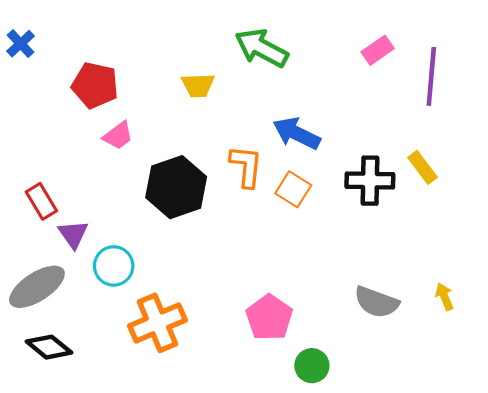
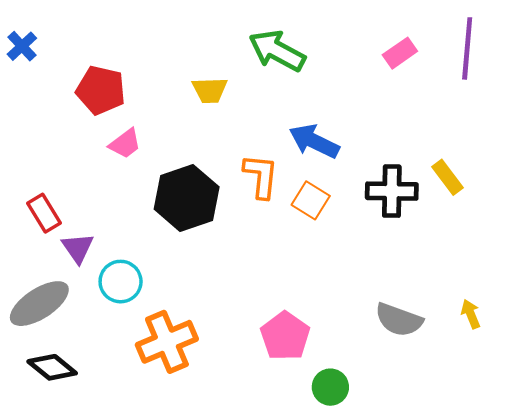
purple line: (431, 76) -> (467, 48), moved

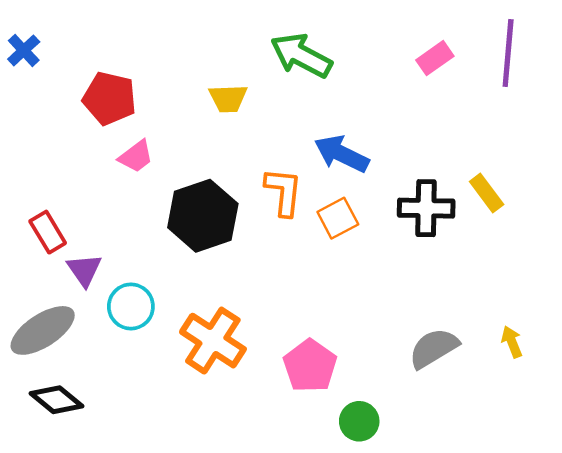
orange square: (311, 200) -> (338, 218), turned 30
gray semicircle: (399, 320) -> (434, 348), turned 129
orange cross: (167, 342) -> (213, 341), moved, turned -34

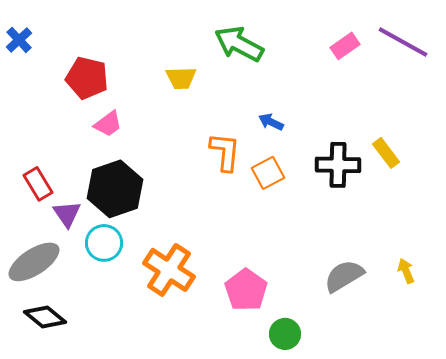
purple line: (508, 53) -> (403, 42), turned -66
blue arrow: (342, 154) -> (271, 122), size x0.6
black hexagon: (203, 216) -> (115, 189), moved

